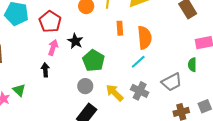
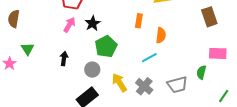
orange semicircle: (145, 38) -> (161, 35), size x0.7
black arrow: (45, 70) -> (64, 58), moved
green triangle: (19, 90) -> (28, 49), moved

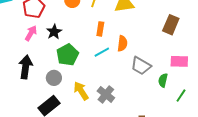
brown rectangle: (209, 17) -> (171, 25), turned 42
black arrow: (64, 58) -> (26, 67), size x1.6
cyan line: (149, 58) -> (102, 52), moved
gray trapezoid: (177, 85) -> (141, 66), moved, turned 45
green line: (224, 96) -> (181, 96), moved

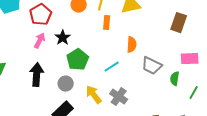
orange rectangle: (100, 29) -> (107, 23), moved
cyan line: (102, 52) -> (112, 67), moved

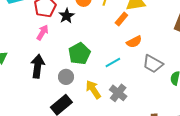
orange rectangle: (107, 23) -> (121, 19), moved, turned 32
black star: (63, 38) -> (67, 16), moved
orange semicircle: (132, 45) -> (134, 42), turned 56

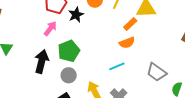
orange semicircle: (134, 42) -> (127, 43), moved
green pentagon: (79, 54) -> (69, 51), moved

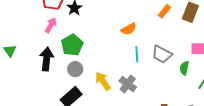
orange rectangle: (130, 24) -> (164, 11), moved
cyan line: (117, 66) -> (137, 54), moved, turned -63

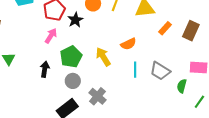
black arrow: (47, 59) -> (45, 69), size x0.7
yellow arrow: (103, 81) -> (103, 57), moved
gray cross: (128, 84) -> (97, 96), moved

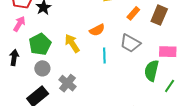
gray trapezoid: (160, 71) -> (130, 43), moved
green semicircle: (182, 86) -> (152, 71), size x1.5

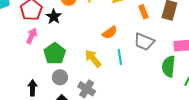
orange rectangle: (133, 13) -> (144, 12), turned -56
yellow arrow: (72, 43) -> (93, 58), moved
black arrow: (14, 58) -> (32, 88), moved

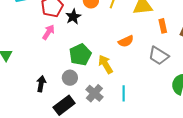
green pentagon: (55, 54) -> (80, 55), moved
cyan line: (120, 57) -> (124, 93), moved

